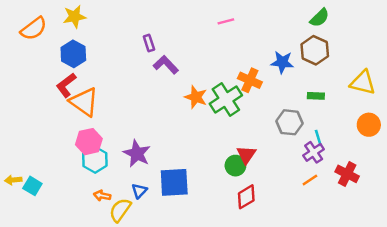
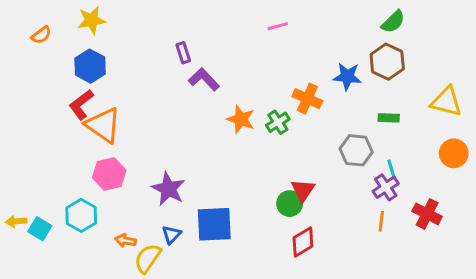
orange semicircle: (34, 29) -> (41, 35), size x0.6
green cross: (226, 99) -> (278, 122), size x0.6
cyan hexagon: (95, 160) -> (81, 215), moved
orange line: (310, 180) -> (381, 221), turned -49

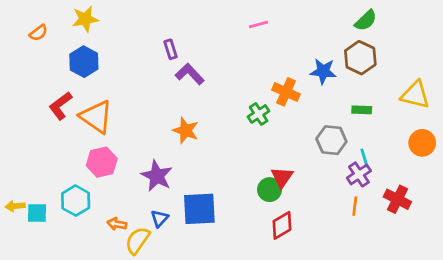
red L-shape: (81, 105) -> (60, 106), moved
orange star: (241, 119) -> (186, 130), moved
cyan square: (40, 229) -> (37, 213), turned -30

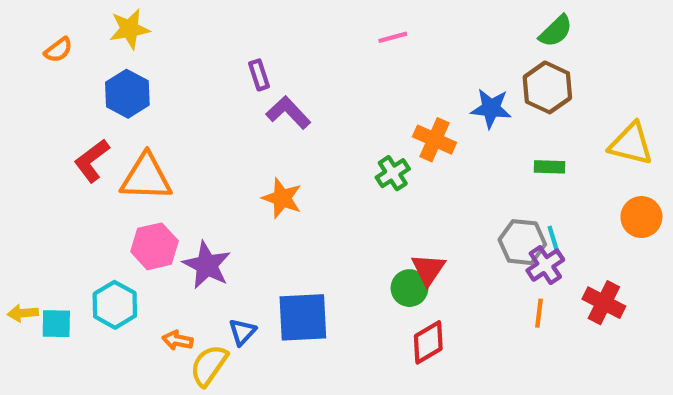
orange triangle: (96, 117) -> (146, 177), turned -33
gray hexagon: (331, 140) -> (522, 242), moved
purple star: (157, 176) -> (207, 265), moved

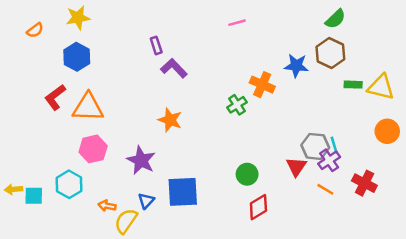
green rectangle: (549, 167) -> (353, 85), moved
purple star: (207, 265) -> (141, 160), moved
red triangle: (428, 269) -> (296, 167), moved
orange line: (539, 313) -> (325, 189), turned -66

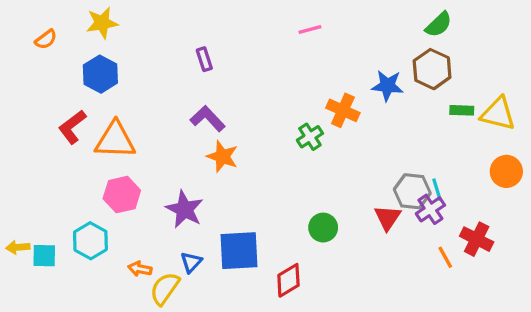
purple L-shape: (174, 68) -> (208, 119), moved
orange line: (325, 189) -> (445, 257), moved, turned 30
red diamond: (258, 207) -> (288, 280), moved

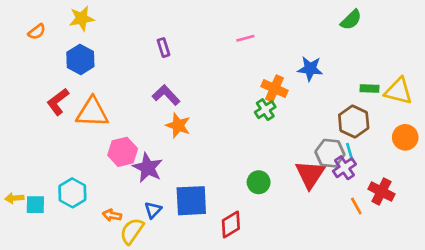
pink line: (310, 29) -> (245, 38), moved
brown hexagon: (432, 69) -> (354, 121), moved
green cross: (310, 137) -> (265, 110), moved
pink hexagon: (122, 195) -> (123, 152), moved
red triangle: (387, 218) -> (310, 174), size x1.4

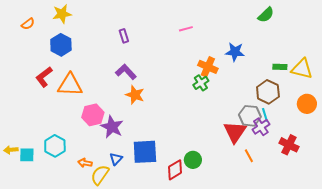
green circle: (259, 182) -> (193, 160), moved
orange line: (356, 206) -> (249, 156), moved

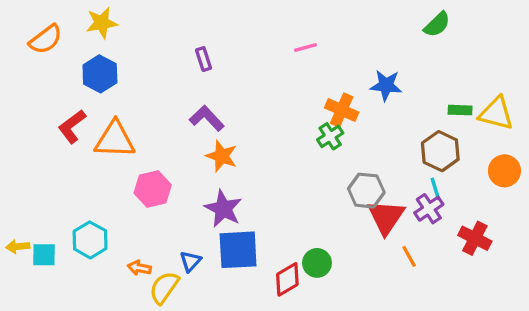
orange semicircle: (28, 24) -> (46, 39), size x1.5
gray hexagon: (250, 116) -> (366, 191), moved
purple star: (112, 127) -> (223, 209), moved

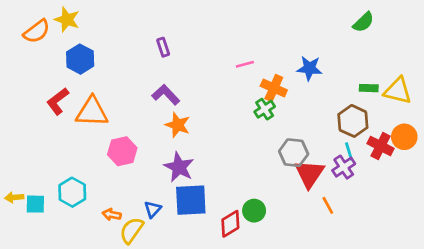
yellow star: (102, 23) -> (67, 20), moved, turned 30
green semicircle: (437, 25) -> (363, 22), moved
pink line: (305, 48) -> (245, 64), moved
red cross: (475, 238) -> (381, 146), moved

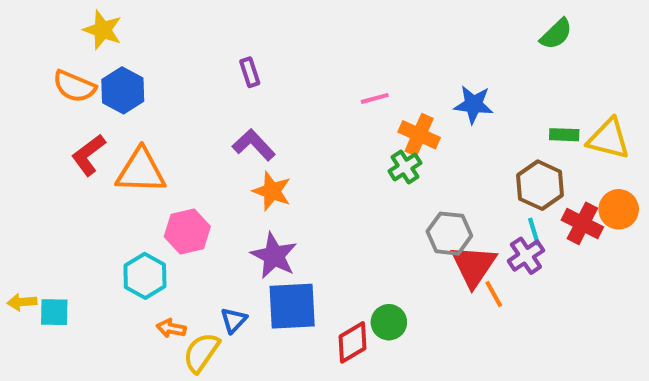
orange semicircle: (37, 31) -> (74, 86), moved, turned 60
cyan hexagon: (72, 192) -> (145, 276), moved
orange line: (328, 205) -> (494, 294), moved

